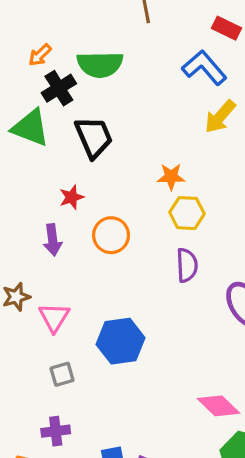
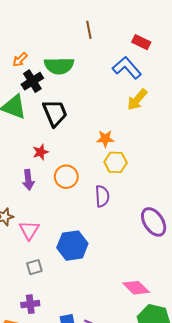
purple semicircle: (187, 265) -> (102, 196), moved

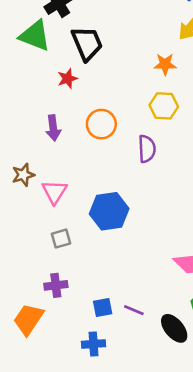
orange star: (105, 139) -> (165, 64), moved
red star: (41, 152) -> (67, 79), moved

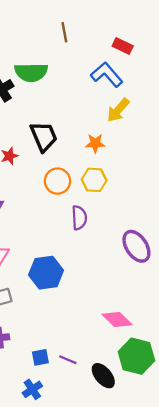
black trapezoid: (87, 43) -> (44, 136), moved
orange circle: (101, 124) -> (57, 181), moved
blue cross: (94, 344) -> (32, 389), turned -30

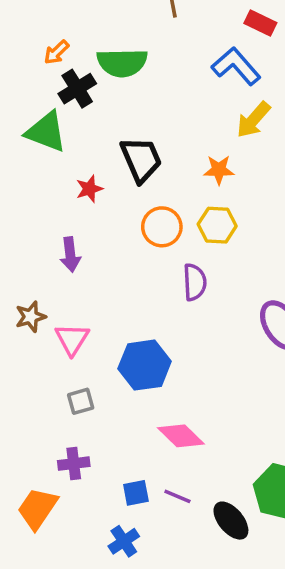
pink diamond: (117, 320) -> (181, 436), moved

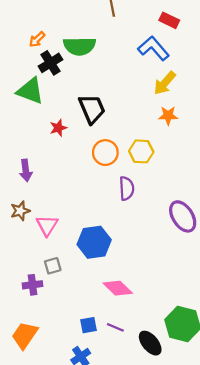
orange star: (219, 170) -> (168, 116), moved
purple arrow: (70, 254) -> (26, 170), moved
purple cross: (74, 464) -> (33, 285), moved

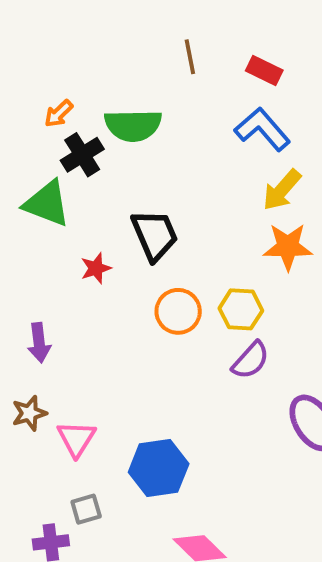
red rectangle: (169, 20) -> (264, 70), moved
orange star: (168, 116) -> (288, 247), size x1.4
purple semicircle: (127, 188) -> (251, 360), moved, turned 45

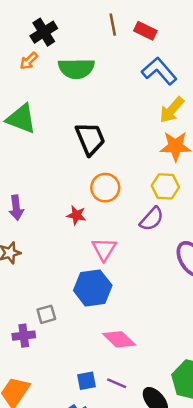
red rectangle: (264, 70) -> (145, 31), moved
black cross: (82, 155) -> (44, 32), moved
red star: (96, 268) -> (76, 215), moved, turned 30
yellow hexagon: (241, 309) -> (165, 186), moved
pink triangle: (76, 439) -> (104, 249), moved

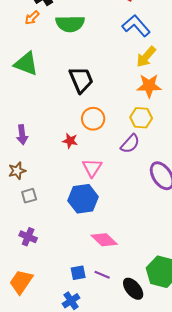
gray square: (46, 314) -> (29, 196), moved
purple cross: (24, 336) -> (28, 237), turned 30

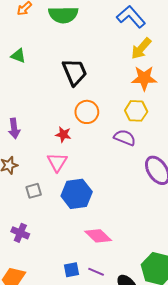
green triangle: (26, 64) -> (18, 56), size x0.6
purple semicircle: (130, 144) -> (125, 138), turned -110
pink triangle: (92, 168) -> (57, 162), moved
gray square: (29, 196) -> (34, 191), moved

